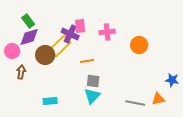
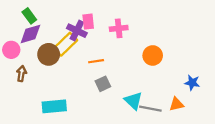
orange circle: (139, 45) -> (153, 55), moved
gray square: (93, 81) -> (103, 84), turned -32
cyan triangle: (92, 96) -> (133, 101), moved, turned -30
cyan rectangle: (50, 101) -> (54, 106), size x1.5

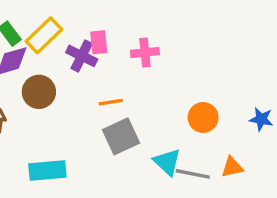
yellow rectangle: (66, 44) -> (44, 35), moved
orange circle: (153, 55) -> (203, 117), moved
blue star: (192, 83) -> (261, 119), moved
gray square: (103, 84) -> (121, 136), size x1.5

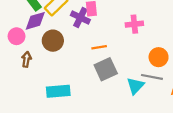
pink cross: (145, 52) -> (134, 24), moved
cyan triangle: (167, 162) -> (135, 86), turned 30
gray line: (193, 174) -> (152, 77), moved

